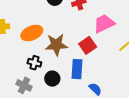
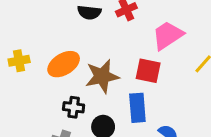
red square: (88, 45) -> (148, 71), turned -36

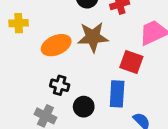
yellow cross: (19, 61) -> (19, 23), moved
brown star: (102, 76) -> (93, 37), moved

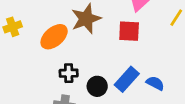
blue rectangle: (117, 94) -> (127, 79), moved, turned 55

